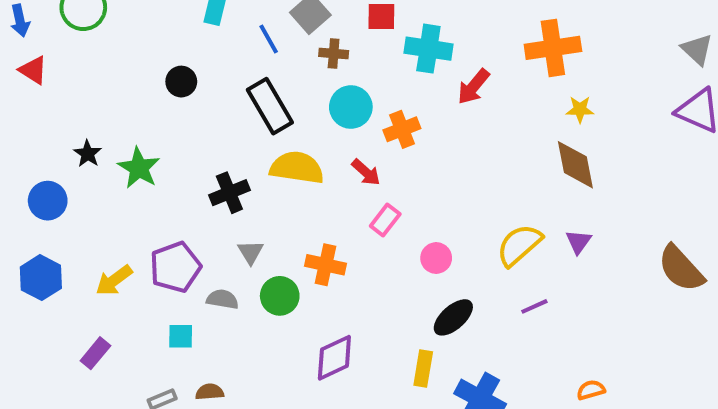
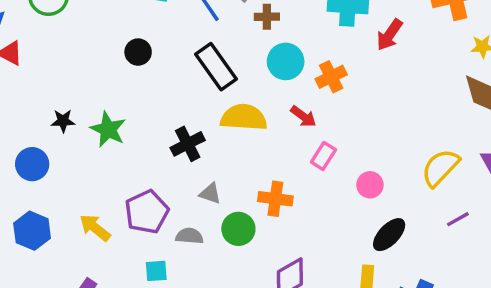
black star: (88, 154) -> (63, 121), turned -30
gray triangle: (251, 252) -> (210, 193), turned -35
yellow arrow: (114, 280) -> (95, 228), turned 80

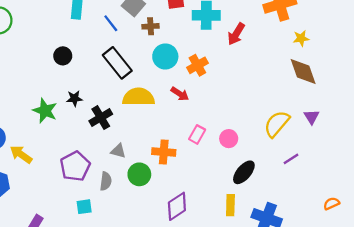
black star: (63, 121) -> (74, 98), moved
pink rectangle: (323, 156) -> (197, 134), moved
yellow arrow: (95, 228) -> (21, 154), moved
gray semicircle: (189, 236) -> (106, 181), turned 96

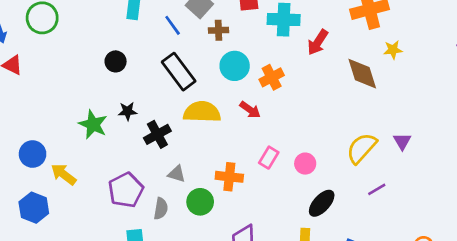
brown diamond: (303, 71) -> (362, 74), moved

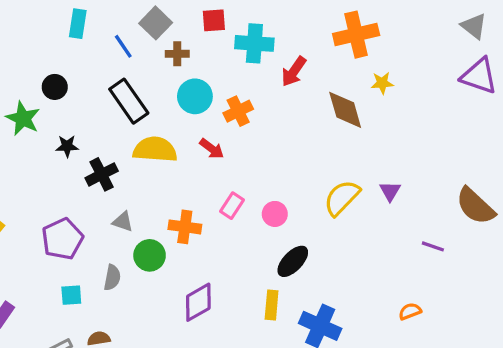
green star: (93, 124) -> (23, 118), moved
purple line: (377, 189) -> (433, 246), moved, turned 48
gray semicircle: (161, 209) -> (112, 278), moved

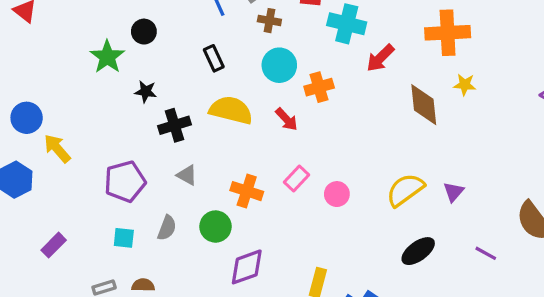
black rectangle: (129, 101) -> (214, 58), size x0.6
green circle: (150, 255) -> (216, 227), moved
black ellipse: (293, 261) -> (418, 251), moved

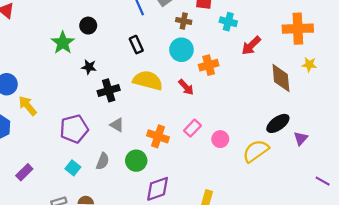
brown cross: (269, 21) -> (184, 21), moved
cyan cross: (347, 24) -> (228, 22), size x0.7
yellow semicircle: (405, 190) -> (256, 151), moved
cyan square: (124, 238) -> (73, 168), turned 32
black ellipse: (418, 251) -> (278, 123), moved

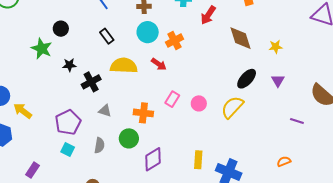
yellow star: (309, 65) -> (276, 47), moved
purple triangle: (301, 138) -> (278, 81), moved
cyan square: (73, 168) -> (68, 149), moved

